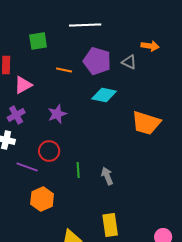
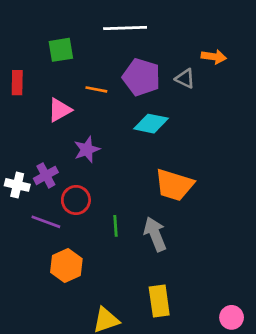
pink triangle: (23, 85) -> (60, 110), moved
purple cross: (16, 115) -> (46, 175), moved
orange trapezoid: (146, 123) -> (174, 185), moved
gray arrow: (107, 176) -> (155, 234), size x1.4

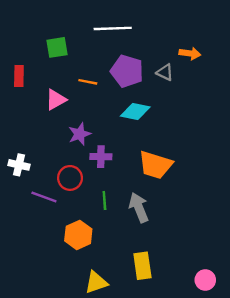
purple cross: (46, 175) -> (101, 157), moved, turned 30
orange hexagon: (66, 266) -> (78, 235), moved

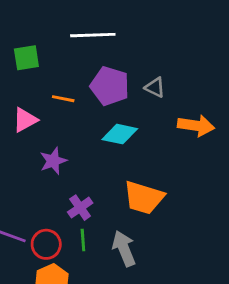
orange arrow: (190, 53) -> (196, 126), moved, size x1.4
purple cross: (101, 157) -> (80, 208), moved, turned -36
red circle: (70, 178) -> (46, 244), moved

